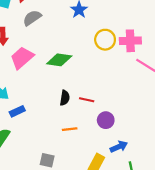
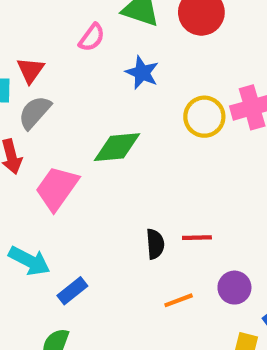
gray semicircle: (32, 18) -> (35, 112), moved
green diamond: (59, 60) -> (117, 147), moved
purple circle: (106, 120) -> (234, 288), moved

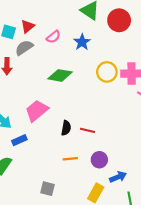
pink semicircle: (92, 37) -> (53, 37), moved
pink trapezoid: (57, 188) -> (37, 111), moved

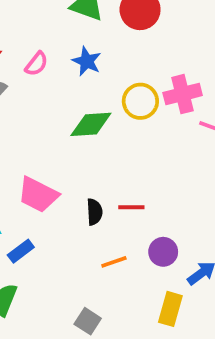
green diamond: (60, 75) -> (91, 124), moved
pink trapezoid: (37, 111) -> (38, 195), turned -100
gray square: (48, 189) -> (88, 321), turned 32

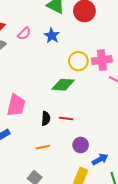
green diamond: (91, 124) -> (63, 85), moved
pink trapezoid: (38, 195) -> (16, 105), turned -110
orange line: (114, 262) -> (43, 147), moved

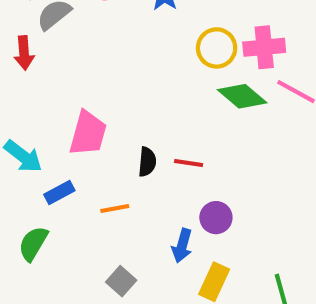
green diamond: (63, 85) -> (242, 96), moved, turned 35
orange line: (43, 147) -> (115, 209), moved
blue arrow: (100, 159) -> (182, 246), moved, turned 133

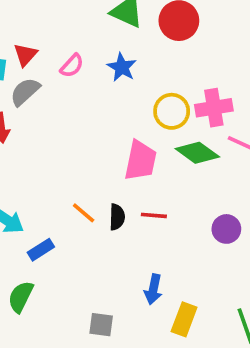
pink trapezoid: (88, 133) -> (140, 161), moved
orange line: (115, 209) -> (84, 213), moved, turned 55
purple circle: (216, 218) -> (226, 229), moved
gray square: (121, 281) -> (101, 325), turned -30

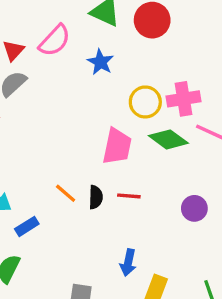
pink semicircle: (72, 66) -> (55, 41), moved, size x1.5

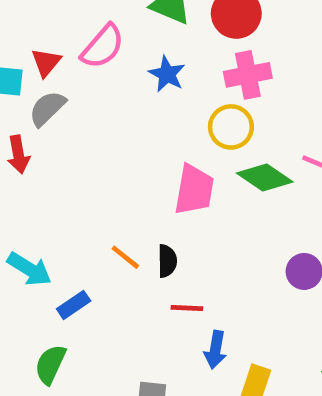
pink cross: (183, 99) -> (248, 75), moved
red line: (129, 196) -> (187, 308), moved

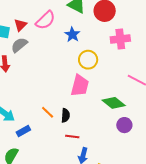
pink cross: (248, 75) -> (120, 39), moved
yellow circle: (231, 127) -> (88, 60), moved
green diamond: (265, 177) -> (114, 103), moved

